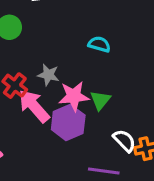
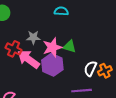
green triangle: (100, 100) -> (70, 46), turned -40
white semicircle: (124, 141) -> (90, 69), turned -98

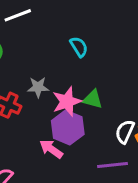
cyan semicircle: (61, 11) -> (79, 47), turned 56
pink arrow: (29, 59) -> (51, 149), moved, size x0.7

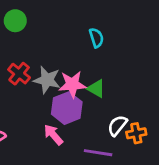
gray star: (38, 87) -> (47, 80), moved, size x1.4
pink arrow: (51, 149) -> (53, 135), moved

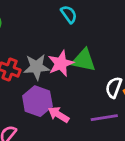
green triangle: (96, 89) -> (84, 60), size x1.4
purple hexagon: (67, 108) -> (37, 101), moved

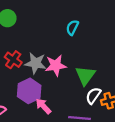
cyan semicircle: (69, 14) -> (72, 27), turned -133
green triangle: (84, 60) -> (85, 75), moved, turned 40

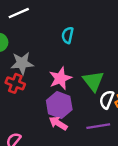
gray star: (36, 63) -> (22, 63), moved
purple hexagon: (29, 91) -> (59, 105), moved

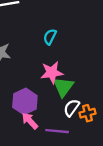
pink star: (60, 78) -> (52, 72), moved
pink arrow: (58, 123) -> (30, 121), moved

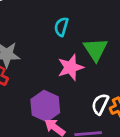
green triangle: (63, 87) -> (96, 49), moved

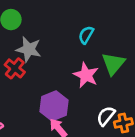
pink star: (71, 67) -> (86, 75), turned 30

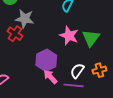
green triangle: (113, 64) -> (91, 38), moved
white semicircle: (106, 116) -> (77, 71), moved

